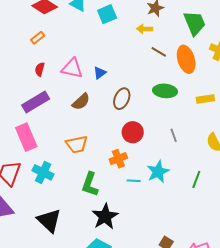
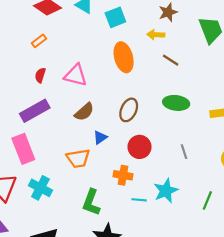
orange ellipse: (186, 59) -> (124, 57), moved
blue triangle: (100, 73) -> (100, 138), moved
orange cross: (118, 159) -> (123, 175), turned 30

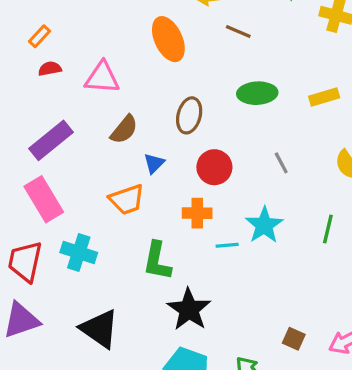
red semicircle: (40, 75) -> (50, 69), moved, turned 72

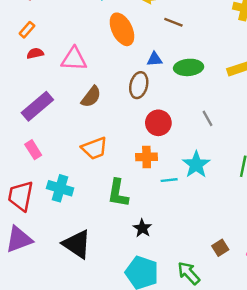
blue triangle: (154, 163) -> (155, 59), moved, turned 42
pink rectangle: (44, 199) -> (33, 150), size x0.6
black star: (189, 309) -> (142, 228), size x0.6
brown square: (294, 339) -> (220, 248), turned 35

